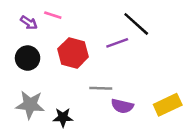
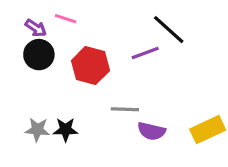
black circle: (28, 58) -> (39, 55), moved
gray star: (30, 105) -> (37, 130), size x0.7
black star: (63, 117) -> (65, 130), moved

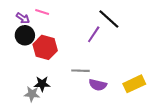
purple line: (145, 53) -> (94, 34), turned -36
red hexagon: (90, 66) -> (45, 47), moved
gray star: (37, 130) -> (32, 94), moved

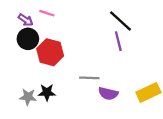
purple line: (94, 34) -> (118, 41), moved, turned -48
gray star: (32, 94) -> (28, 97), moved

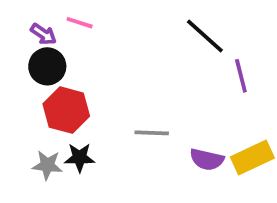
purple line: (118, 41) -> (241, 76), moved
red hexagon: (50, 52) -> (66, 110), moved
purple semicircle: (108, 94) -> (207, 159), moved

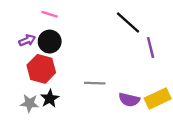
purple arrow: (43, 34) -> (27, 40), moved, turned -56
black circle: (47, 66) -> (50, 42), moved
black star: (80, 158) -> (50, 99), turned -30

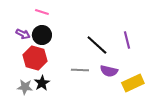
black line: (128, 23) -> (97, 45), moved
purple arrow: (27, 40) -> (23, 34), turned 48
purple semicircle: (129, 100) -> (109, 71), moved

